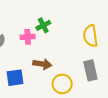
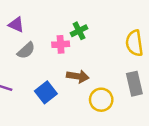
blue square: (15, 78) -> (46, 92), turned -30

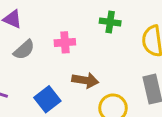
green cross: (79, 31) -> (110, 22), moved, turned 35

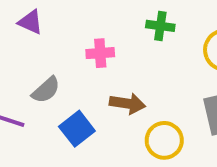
gray semicircle: (24, 50) -> (46, 90), moved

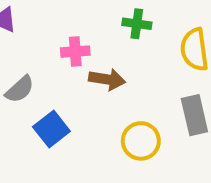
brown arrow: (127, 104) -> (107, 79), moved

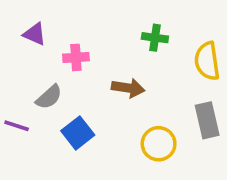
pink cross: (75, 52) -> (76, 57), moved

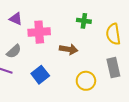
pink cross: (76, 57) -> (39, 32), size x1.5
gray semicircle: (49, 97) -> (14, 51), moved

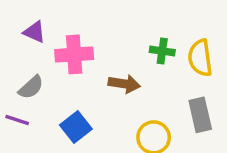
green cross: (84, 21) -> (162, 51), moved

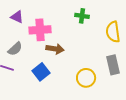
green cross: (162, 51) -> (82, 16), moved
brown arrow: (124, 84) -> (55, 49), moved

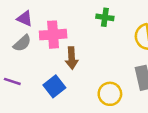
gray semicircle: (15, 49) -> (22, 43), moved
brown arrow: (55, 49) -> (72, 58), turned 78

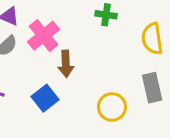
pink cross: (53, 35) -> (44, 36), turned -35

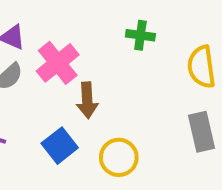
yellow circle: (112, 107) -> (119, 157), moved

